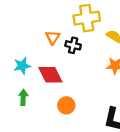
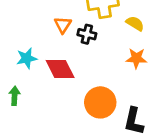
green arrow: (23, 97) -> (15, 96), moved
orange circle: (66, 105) -> (100, 102), moved, size x1.5

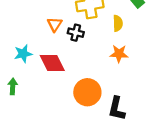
yellow semicircle: (135, 23) -> (118, 23), turned 56

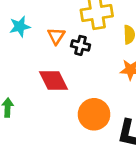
cyan star: (23, 54) -> (20, 27), moved

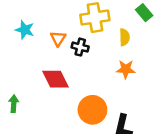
cyan star: (20, 27) -> (25, 30), turned 30

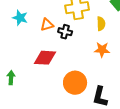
orange triangle: (58, 38) -> (47, 25), turned 40
red diamond: (56, 79) -> (45, 58), turned -60

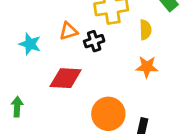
cyan star: (20, 18) -> (30, 44), moved
black cross: (65, 32) -> (94, 41), turned -32

